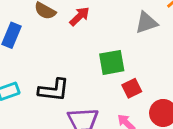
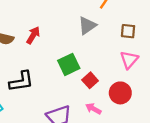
black L-shape: (54, 90) -> (21, 81), moved

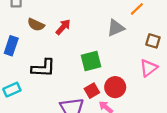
red square: (90, 80) -> (92, 91), moved
red circle: (120, 93) -> (115, 87), moved

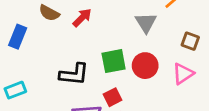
gray triangle: (116, 28) -> (146, 23), turned -42
black L-shape: (43, 68) -> (74, 74), moved
red circle: (115, 87) -> (145, 66), moved

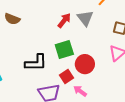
red arrow: (82, 18) -> (64, 20), moved
red circle: (145, 66) -> (85, 64), moved

